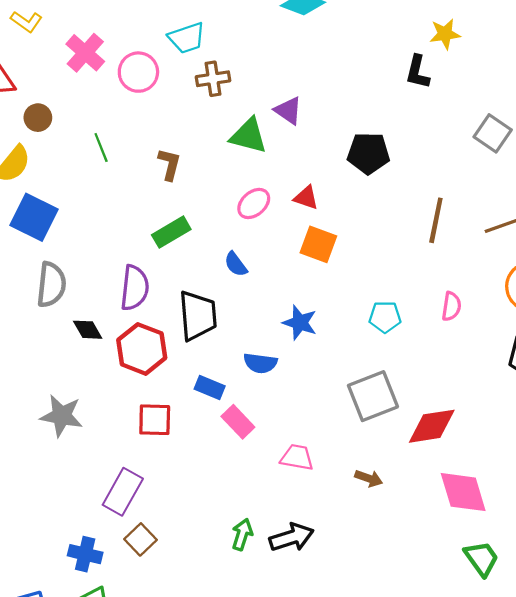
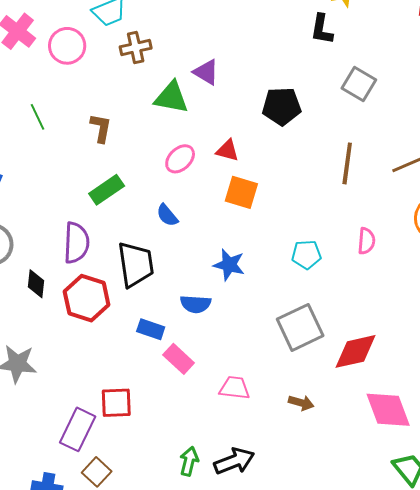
gray square: (493, 133) -> (359, 84), moved
black diamond: (88, 330) -> (36, 284), turned 40
red square: (155, 420) -> (116, 403), moved

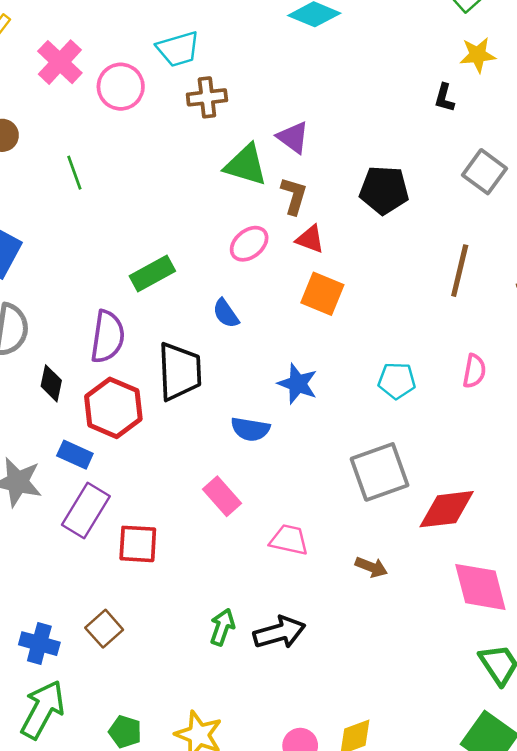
black L-shape: (322, 29) -> (444, 98), size x0.7
brown L-shape: (101, 128) -> (294, 196), moved
blue rectangle: (151, 329) -> (75, 455), moved
purple rectangle: (78, 429) -> (86, 511), moved

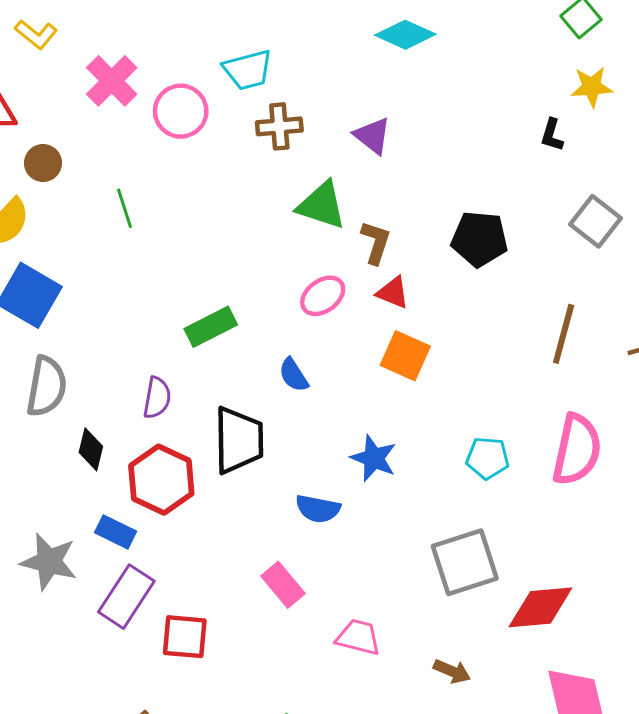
purple triangle: (293, 137) -> (372, 136), moved
purple semicircle: (107, 337) -> (157, 398), size x0.7
pink semicircle: (474, 371) -> (577, 450), size x1.8

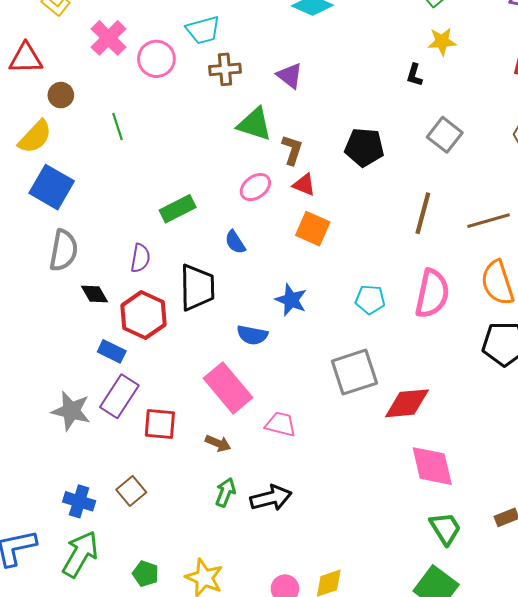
black diamond: (91, 449) -> (94, 294), turned -44
gray star: (49, 562) -> (71, 411), moved
pink rectangle: (283, 585) -> (228, 388), size x1.6
brown arrow: (452, 671) -> (218, 443), moved

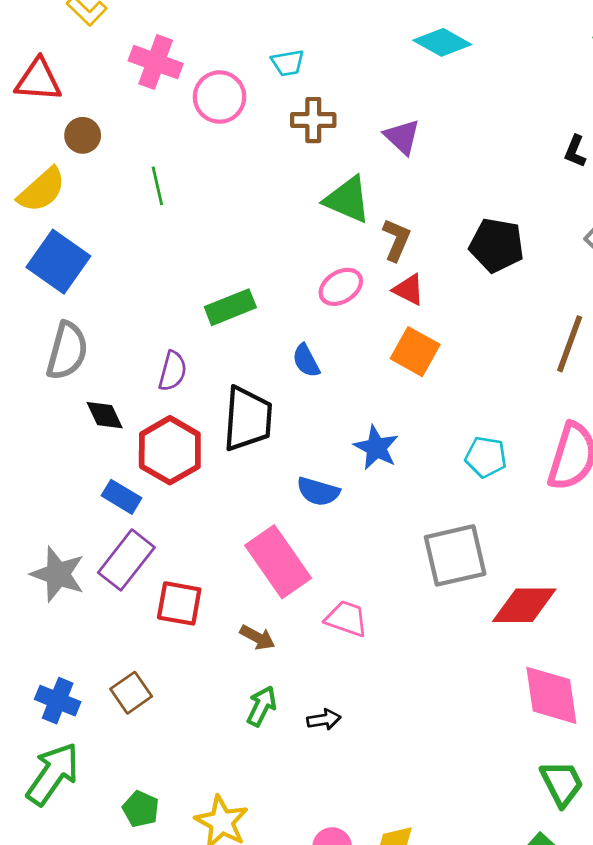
cyan trapezoid: (203, 30) -> (288, 63), size x0.7
pink cross: (108, 38) -> (156, 62), turned -30
black arrow: (271, 498) -> (324, 720), size x0.6

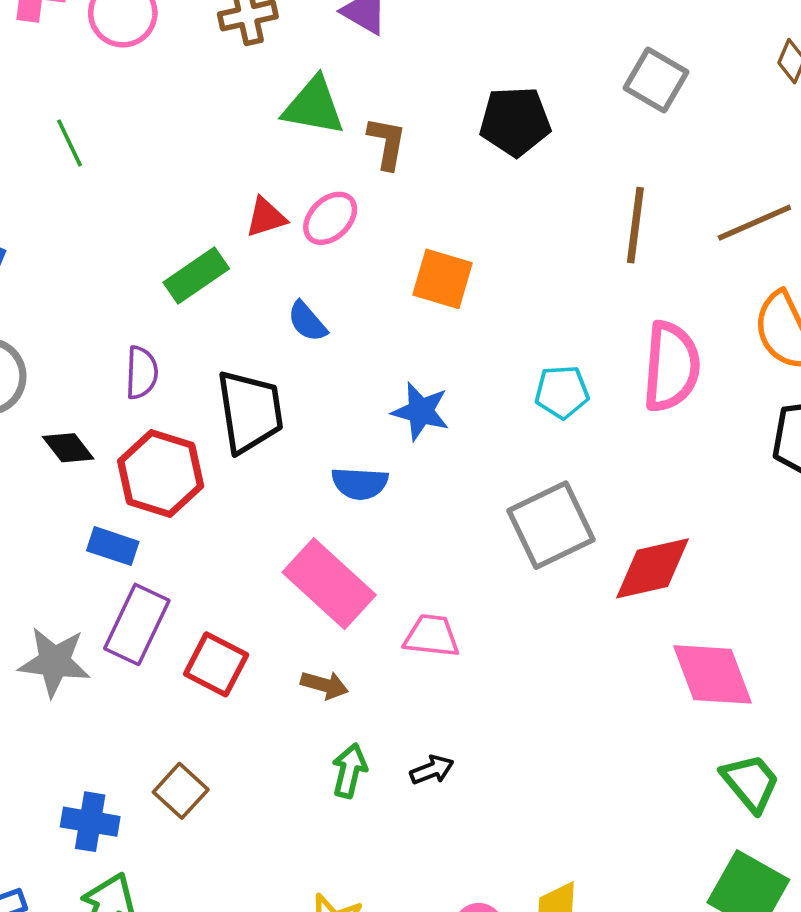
red triangle: (409, 290) -> (266, 217), moved, turned -32
red square: (179, 603) -> (216, 664), turned 30

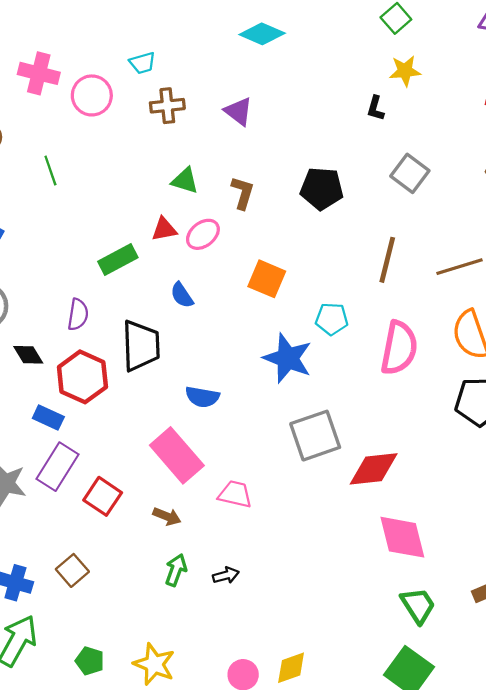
green triangle: (314, 106) -> (185, 181), moved, size x0.7
cyan pentagon: (562, 392) -> (332, 319), moved
blue star: (421, 411) -> (288, 358), moved, size x1.4

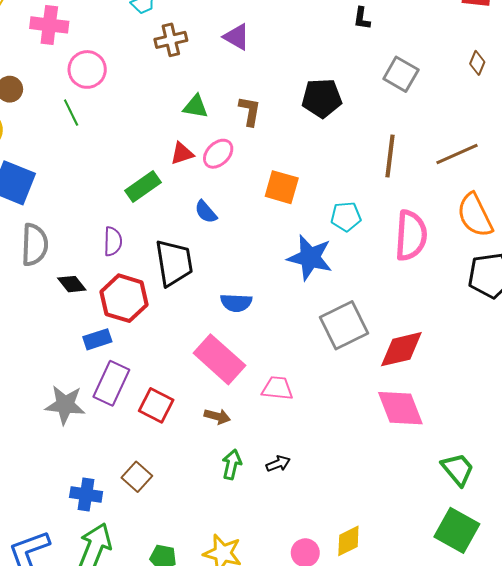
pink circle: (92, 95) -> (87, 69), moved
blue rectangle: (48, 418) -> (97, 339), turned -36
pink diamond: (402, 537) -> (400, 408), moved

